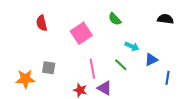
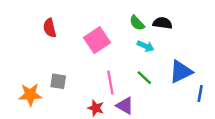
black semicircle: (165, 19) -> (163, 23), moved
cyan arrow: (132, 46) -> (146, 46), moved
blue triangle: (151, 60) -> (181, 72), size x1.5

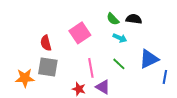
red semicircle: (50, 28) -> (46, 43), moved
gray square: (58, 81) -> (48, 67), size x1.5

